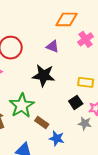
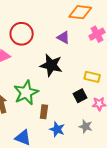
brown rectangle: (42, 122) -> (44, 112), turned 56
gray star: (85, 123) -> (86, 126), moved

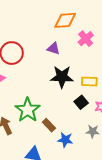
black star: (51, 65) -> (62, 77), moved
brown rectangle: (44, 112) -> (49, 125), turned -40

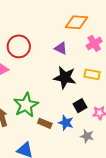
yellow rectangle: (89, 81) -> (92, 74), moved
brown rectangle: (49, 125) -> (45, 123), turned -32
blue star: (65, 140) -> (66, 123), moved

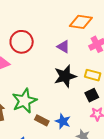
black star: (65, 78) -> (65, 76), turned -30
black square: (80, 106) -> (92, 95), moved

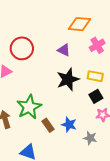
brown rectangle: (42, 120) -> (48, 125), turned 32

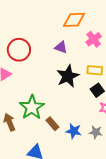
blue star: (69, 125) -> (74, 131), moved

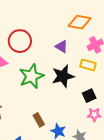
yellow rectangle: (95, 70) -> (88, 65), moved
green star: (32, 107) -> (32, 76), moved

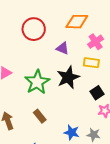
red circle: (20, 41) -> (34, 29), moved
brown rectangle: (39, 120) -> (40, 116), moved

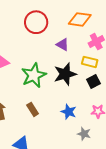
black square: (97, 93) -> (93, 82), moved
blue star: (72, 132) -> (69, 112), moved

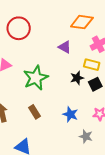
red circle: (36, 22) -> (19, 28), moved
black star: (65, 74) -> (77, 78), moved, size x0.6

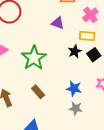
gray star: (86, 136) -> (76, 108), moved

